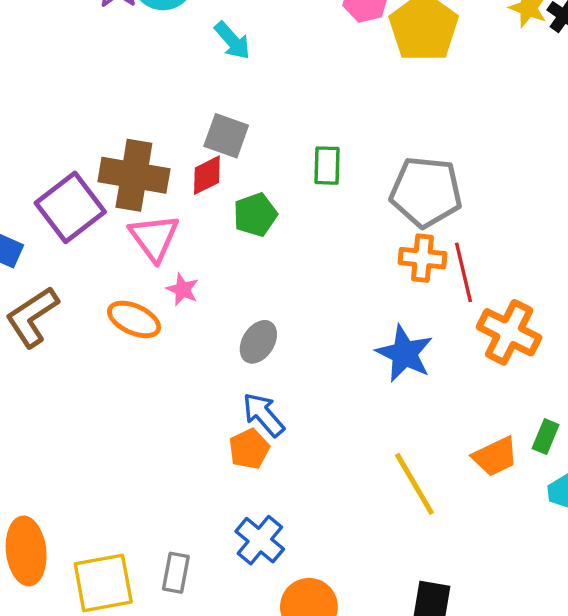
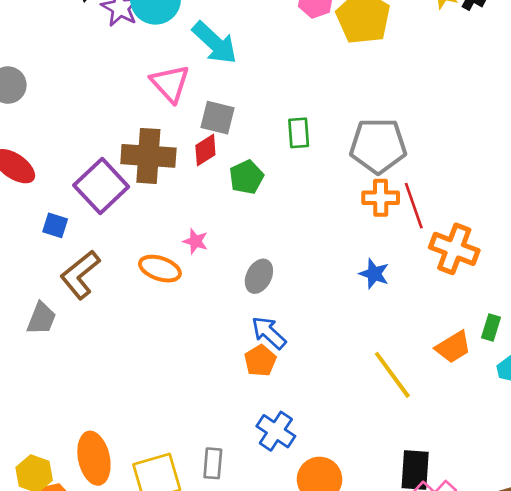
cyan arrow: (232, 41) -> (215, 43), size x1.5
pink triangle: (154, 238) -> (170, 83), moved
blue star: (404, 354) -> (374, 274), size x0.7

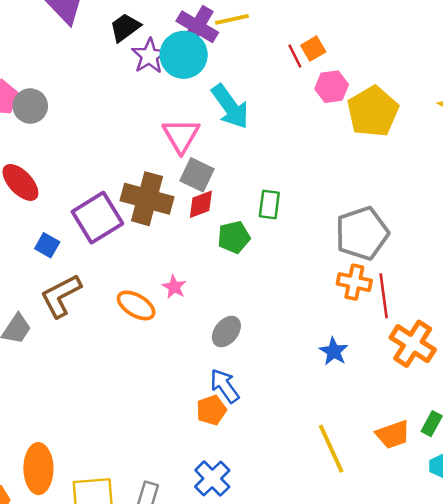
gray square: (217, 118) -> (197, 175), moved
green rectangle: (299, 133) -> (269, 205), moved
gray pentagon: (378, 146) -> (362, 233), turned -30

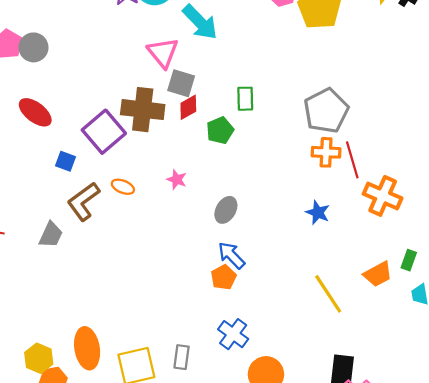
orange ellipse: (136, 305) -> (123, 187), moved, size x0.7

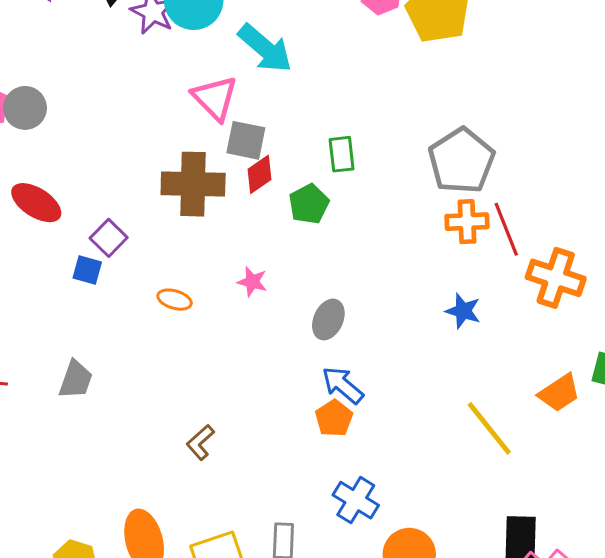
purple square: (104, 132) -> (109, 238), moved, size x0.6
brown L-shape: (83, 201) -> (200, 442), moved, size x0.6

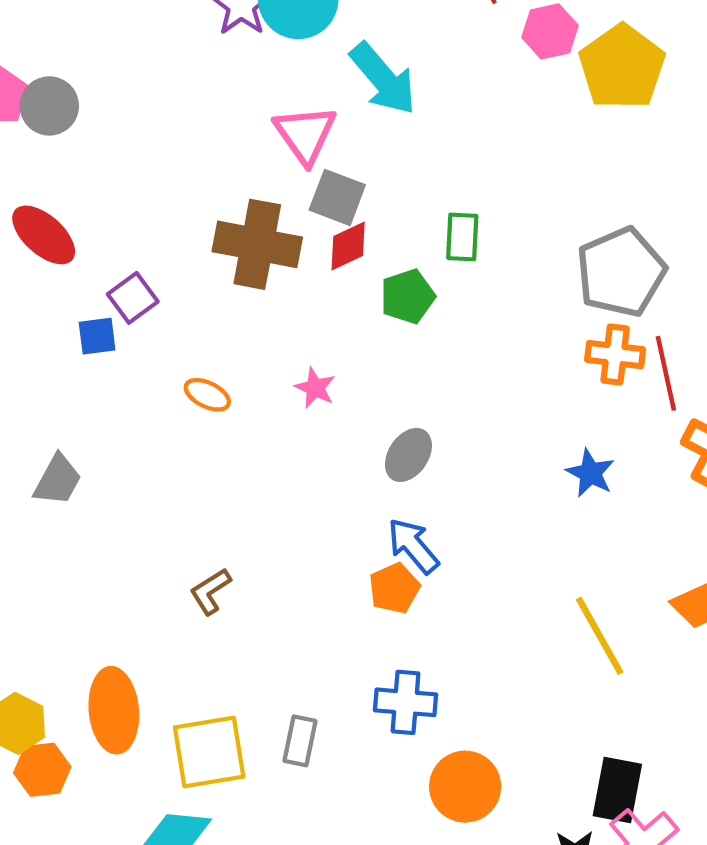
blue square: (87, 270) -> (97, 336), turned -32
blue cross: (356, 500) -> (405, 702), turned -36

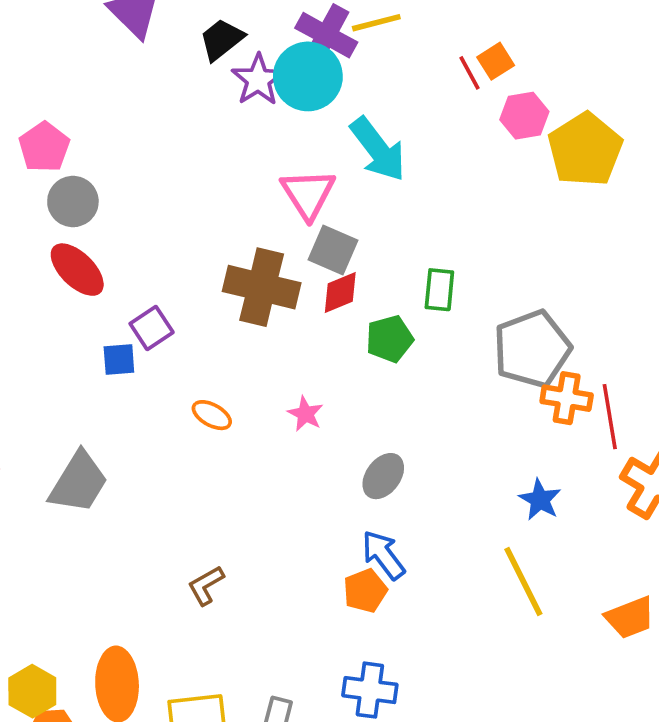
gray circle: (49, 106) -> (73, 202), moved
gray pentagon: (621, 272) -> (532, 349), moved
gray trapezoid: (58, 480) -> (79, 482), size x1.4
yellow line: (600, 636) -> (523, 581), moved

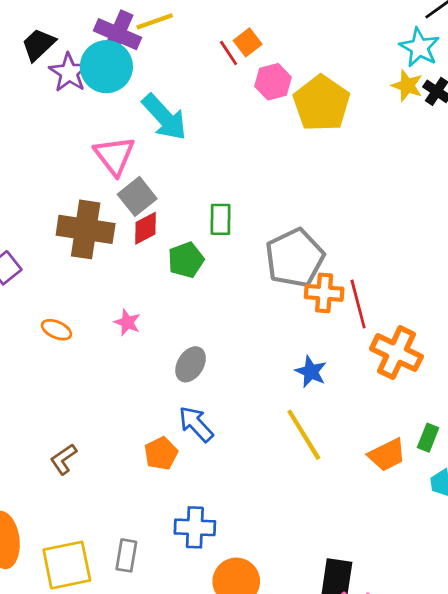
gray square: (333, 250) -> (137, 196), turned 33
orange pentagon: (365, 591) -> (161, 454), moved

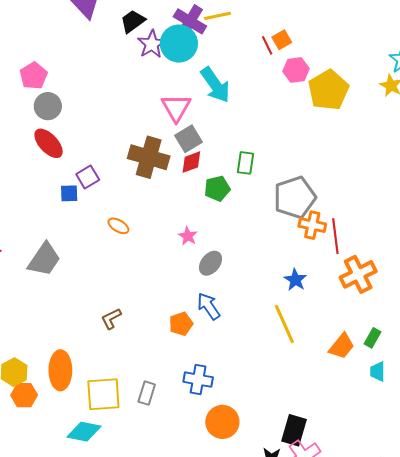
pink star: (127, 322) -> (188, 236), moved
orange cross: (396, 353) -> (358, 274), turned 30
orange trapezoid: (387, 455) -> (342, 346), turned -32

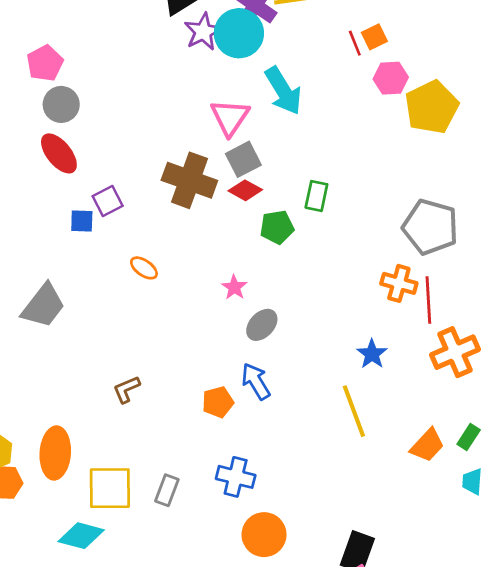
red diamond: (191, 162) -> (245, 190), turned 45
gray pentagon: (295, 197) -> (430, 227), moved, turned 30

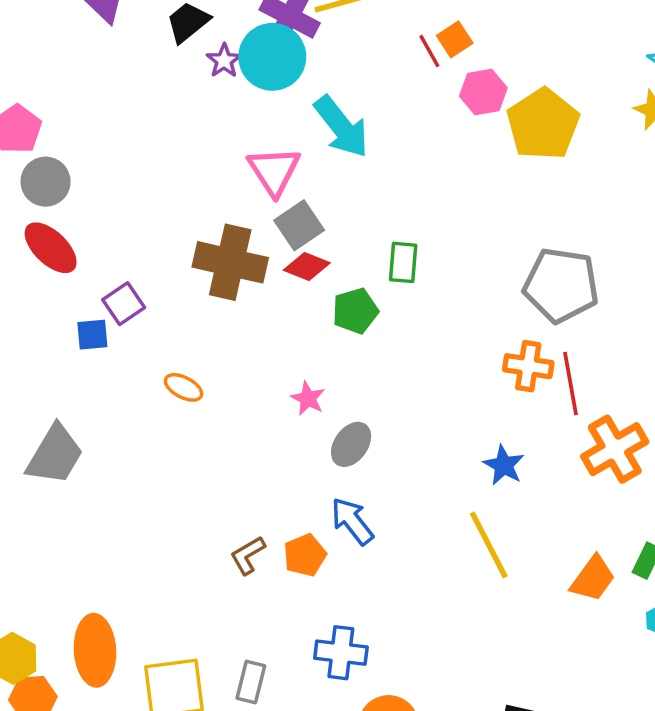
purple star: (203, 32) -> (224, 61), size x0.7
brown L-shape: (126, 389) -> (248, 555), moved

